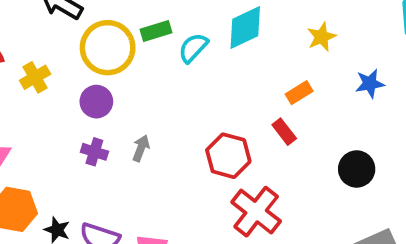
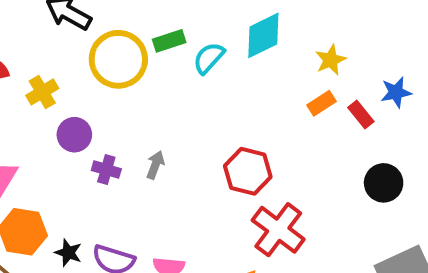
yellow star: (322, 37) -> (331, 60), moved
purple circle: (96, 102) -> (74, 135), moved
red rectangle: (284, 132) -> (361, 114), moved

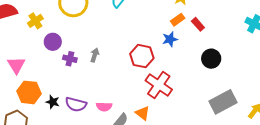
blue star: (396, 92) -> (170, 39), moved

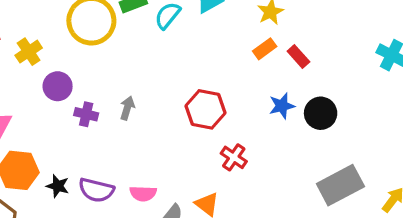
blue star: (170, 39) -> (282, 106), moved
red cross: (159, 85) -> (234, 157), size x0.6

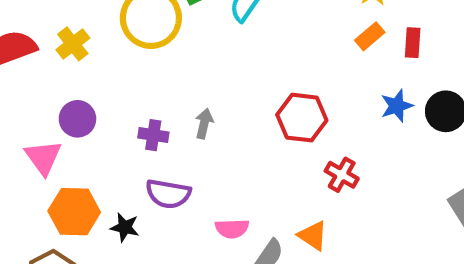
yellow cross: (29, 52) -> (73, 44), moved
red rectangle: (298, 57) -> (413, 43), turned 50
purple circle: (58, 86) -> (77, 119), moved
purple semicircle: (96, 190) -> (168, 194), moved

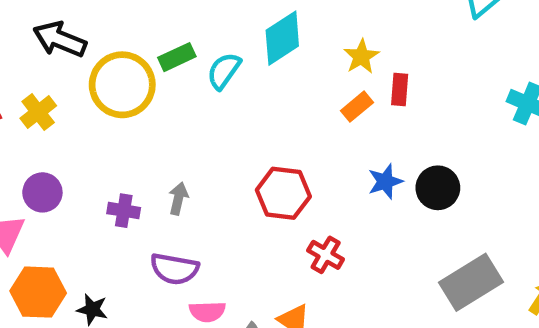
red rectangle: (413, 43) -> (400, 90), moved
purple semicircle: (168, 194) -> (174, 269), moved

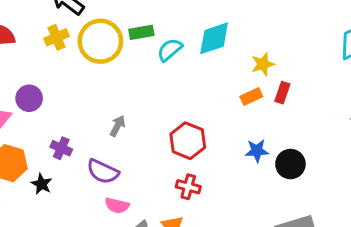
yellow cross: (38, 112) -> (56, 37), moved
purple cross: (124, 211) -> (61, 148), moved
red cross: (326, 255) -> (188, 187), moved, turned -30

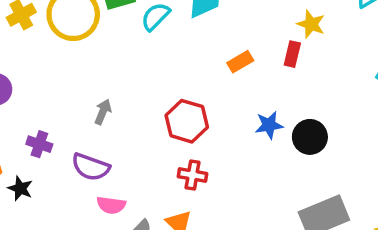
yellow star: (263, 64) -> (311, 24), moved, turned -30
orange rectangle: (251, 96) -> (240, 62), moved

